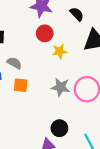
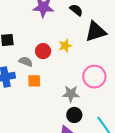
red circle: (45, 33) -> (43, 51), moved
gray star: (61, 87) -> (71, 94), moved

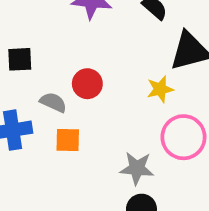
yellow star: (65, 46) -> (160, 89), moved

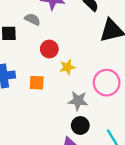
yellow star: (160, 89) -> (67, 67), moved
gray semicircle: (53, 102) -> (32, 19), moved

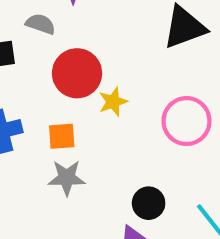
red circle: (49, 49) -> (77, 73), size x1.5
gray star: (78, 101) -> (67, 178), moved

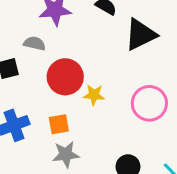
yellow star: (113, 102) -> (94, 95), turned 30

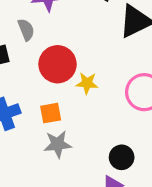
gray semicircle: (35, 43) -> (26, 30), turned 55

